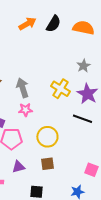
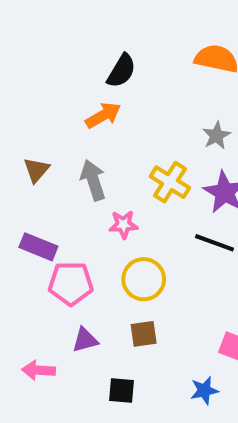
orange arrow: (27, 24) -> (103, 115), moved
black semicircle: (53, 24) -> (121, 71), moved
pink star: (25, 110) -> (123, 225), moved

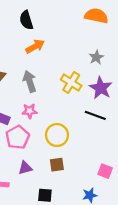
black semicircle: (121, 71) -> (26, 20), moved, turned 132
pink star: (123, 225) -> (30, 111), moved
pink pentagon: (71, 283) -> (18, 137), turned -30

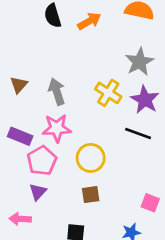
orange arrow: (35, 46) -> (89, 21), moved
gray star: (96, 57) -> (139, 62), size x1.5
pink star: (30, 111) -> (57, 128), size x1.5
purple triangle: (25, 168) -> (38, 192), moved, turned -32

